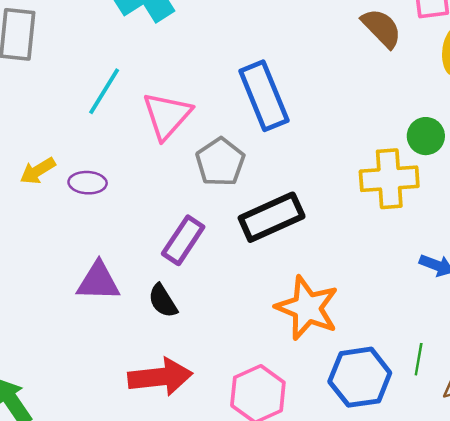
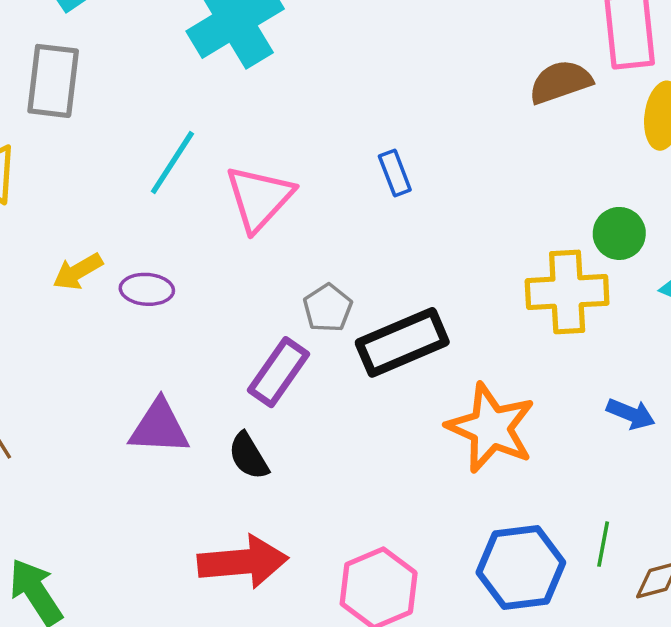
brown semicircle: (382, 28) -> (560, 82), turned -66
blue rectangle: (264, 96) -> (395, 173), size x0.5
gray pentagon: (220, 162) -> (328, 308), moved, size x0.7
orange star: (307, 308) -> (491, 428), moved

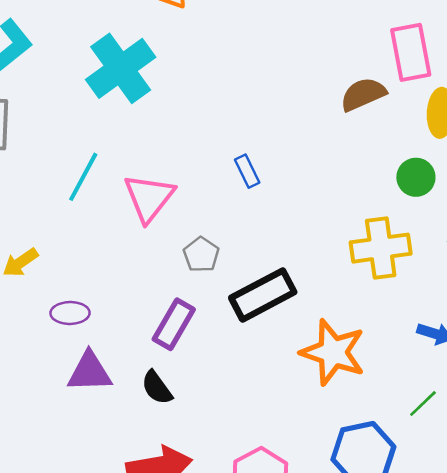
green circle: (619, 233) -> (416, 177), moved
purple ellipse: (147, 289) -> (70, 313), moved
gray pentagon: (328, 308) -> (201, 255), moved
green line: (603, 544) -> (423, 404), moved, turned 40

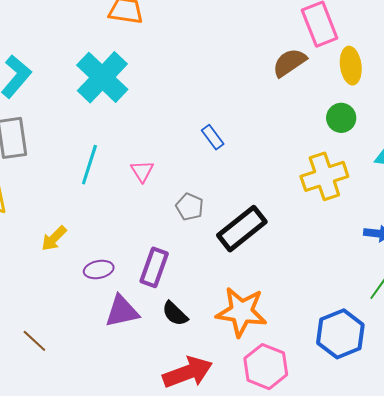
pink triangle: (149, 198) -> (142, 171), size x0.6
purple rectangle: (174, 324) -> (154, 267), moved
orange star: (333, 352) -> (241, 312), moved

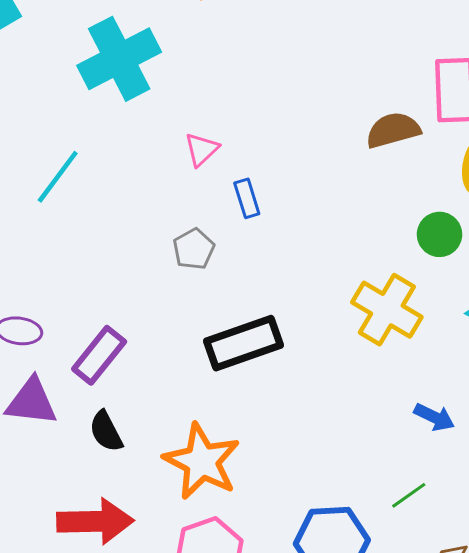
pink triangle: (142, 171) -> (202, 149), moved
yellow cross: (324, 176) -> (387, 310), turned 30
gray pentagon: (190, 207) -> (194, 249), moved

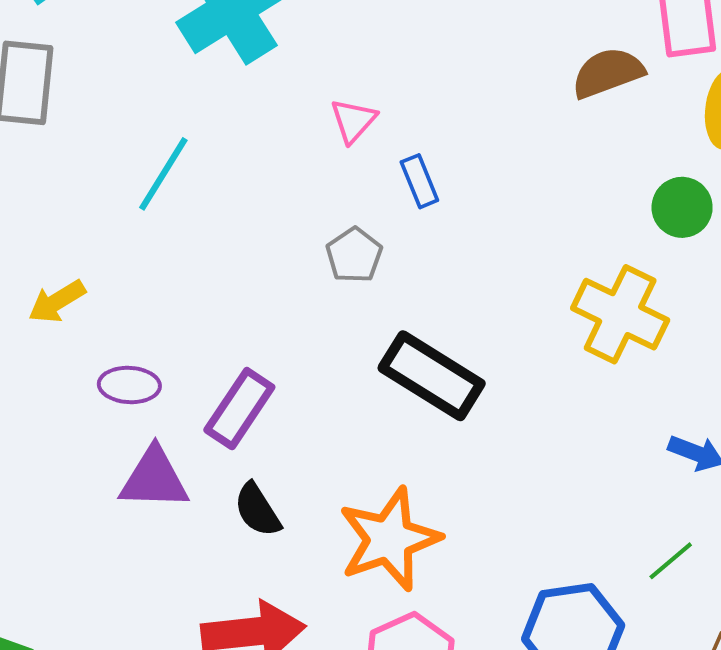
black rectangle: (243, 343) -> (432, 376), turned 56
orange star: (202, 462) -> (389, 539), turned 30

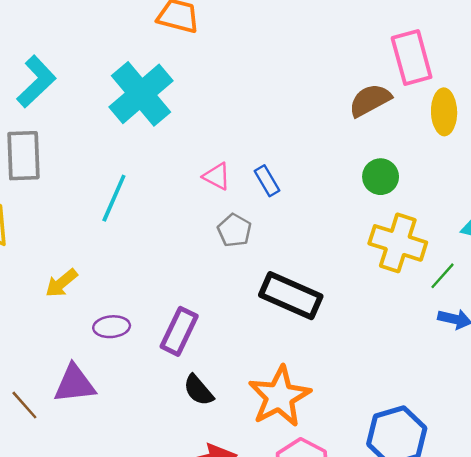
pink triangle: (353, 121) -> (217, 176), moved, turned -36
green circle: (682, 207) -> (381, 177), moved
purple triangle: (154, 479) -> (75, 384), moved
green line: (671, 561) -> (442, 276), moved

